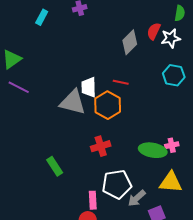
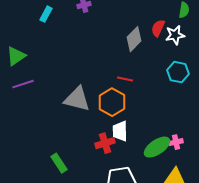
purple line: (19, 87) -> (23, 84), turned -45
white trapezoid: (89, 87) -> (120, 131), moved
green ellipse: (153, 150) -> (157, 147), turned -44

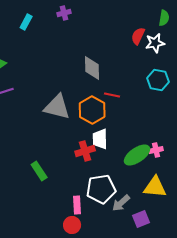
gray diamond: (134, 39) -> (92, 68), moved, turned -45
red line: (125, 79) -> (112, 95), moved

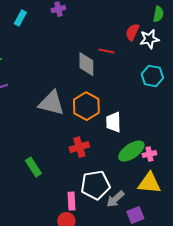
red line: (112, 95) -> (106, 51), moved
white trapezoid: (100, 139) -> (113, 122), moved
pink cross: (156, 150) -> (149, 154), moved

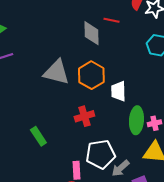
green ellipse: (131, 151) -> (136, 120), turned -52

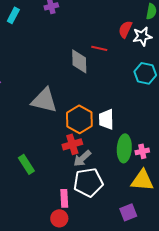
orange hexagon: (91, 75) -> (79, 119), moved
gray arrow: (120, 168) -> (82, 158), moved

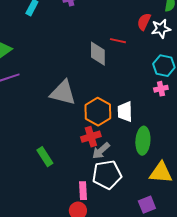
pink cross: (142, 151) -> (161, 89), moved

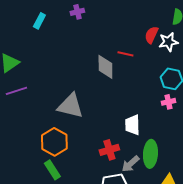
orange hexagon: (98, 112) -> (54, 142), moved
red cross: (91, 137) -> (109, 150), moved
gray arrow: (101, 151) -> (130, 164), moved

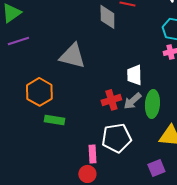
orange hexagon: (54, 142) -> (39, 92), moved
gray arrow: (130, 164) -> (132, 101), moved
green rectangle: (52, 170) -> (54, 120), turned -48

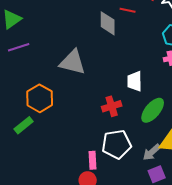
gray arrow: (132, 101) -> (152, 152), moved
green ellipse: (152, 104) -> (153, 110), turned 36
green rectangle: (54, 120) -> (24, 125), moved, turned -48

